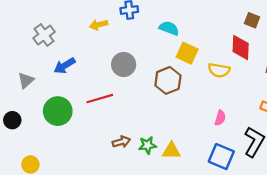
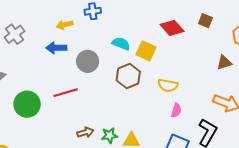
cyan semicircle: (169, 28) -> (121, 44), moved
red diamond: (241, 47) -> (172, 28), moved, turned -45
blue arrow: (65, 66) -> (56, 48), moved, turned 30
yellow semicircle: (219, 70) -> (168, 85), moved

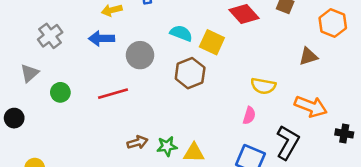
gray cross: (15, 34) -> (50, 36), moved
yellow semicircle: (168, 85) -> (263, 86), moved
green circle: (27, 104) -> (60, 92), moved, size x0.6

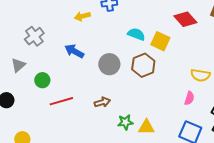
blue arrow: (101, 38) -> (74, 51), moved, turned 30
gray circle: (140, 55) -> (109, 64), moved
red line: (113, 94) -> (61, 101), moved
brown arrow: (137, 142) -> (102, 102), moved

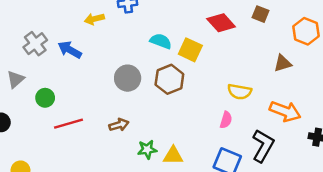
blue arrow: (74, 51) -> (70, 50), moved

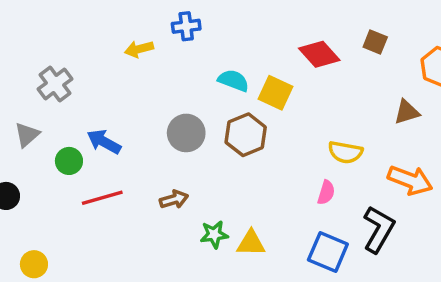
blue arrow: (70, 50) -> (104, 142), moved

